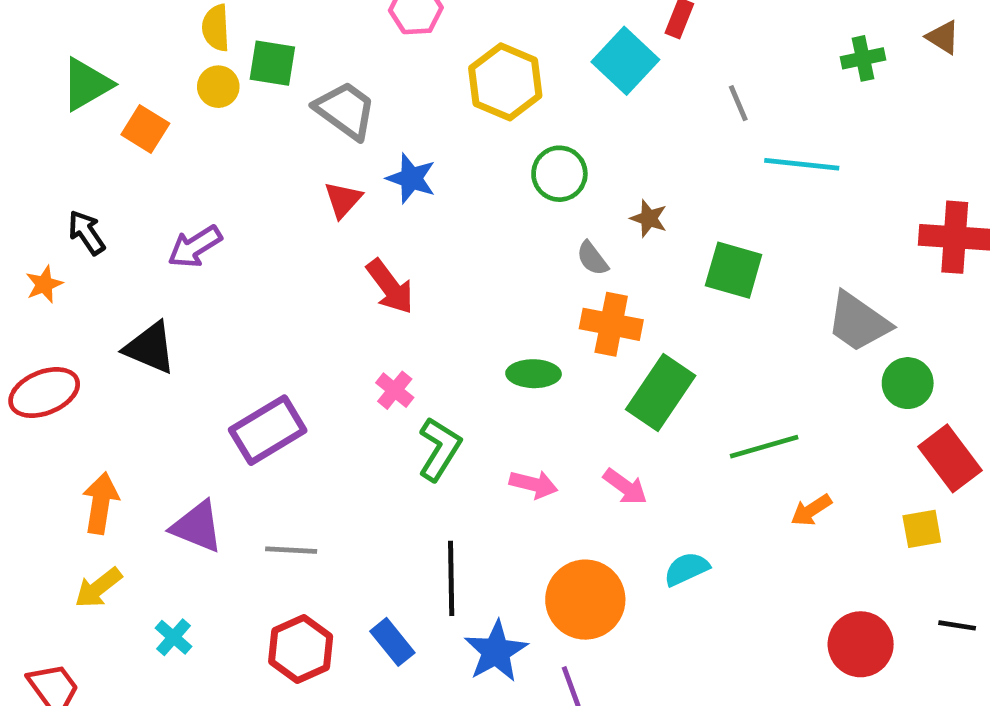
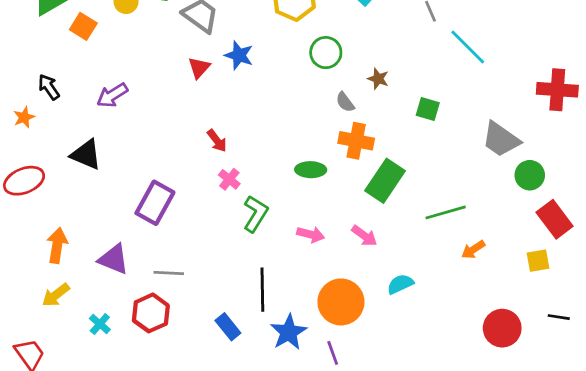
cyan line: (802, 164) -> (468, 47), turned 39
green square: (734, 270) -> (428, 109), size x0.7
red arrow: (390, 287) -> (217, 141), moved, size x0.7
purple rectangle: (268, 430) -> (155, 203), turned -30
red hexagon: (301, 649) -> (151, 313), moved

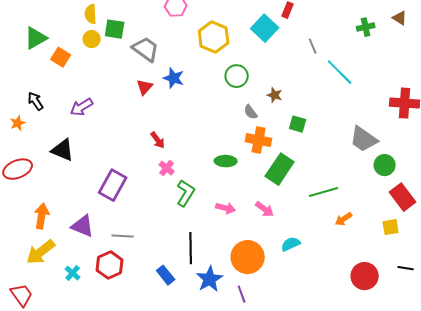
green square: (428, 109) -> (298, 124), moved
yellow arrow: (56, 295) -> (41, 252), size x1.4

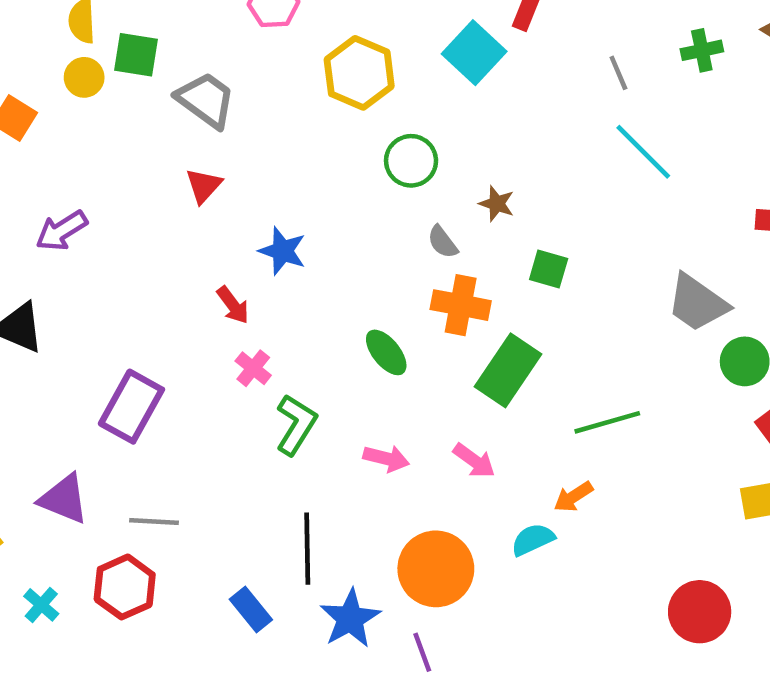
gray line: (313, 46) -> (618, 73), moved
blue star: (174, 78) -> (283, 251), moved
green ellipse: (226, 161) -> (386, 352), turned 50
orange arrow: (344, 219) -> (573, 497), moved

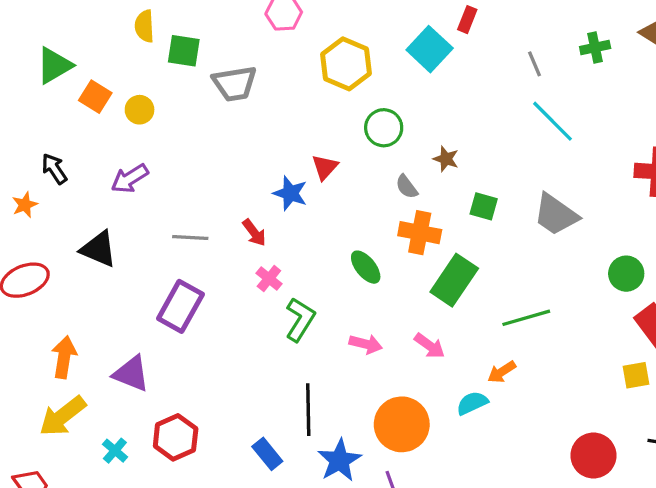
yellow circle: (84, 77) -> (140, 110), moved
gray trapezoid: (206, 100) -> (235, 83), turned 135
red triangle: (204, 186) -> (325, 167), moved
gray trapezoid: (697, 303) -> (556, 215), moved
gray line: (154, 522) -> (190, 238), moved

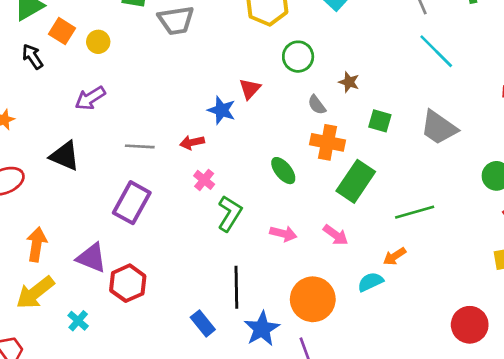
black arrow: (54, 169) -> (33, 57), moved
red arrow: (254, 233) -> (192, 142), turned 115
red hexagon: (176, 437) -> (128, 283), moved

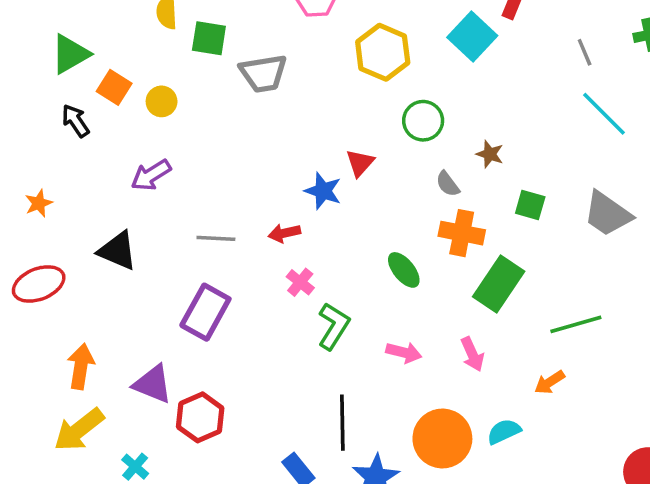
pink arrow: (336, 235) -> (472, 354), turned 30
cyan semicircle: (370, 282) -> (504, 431), moved

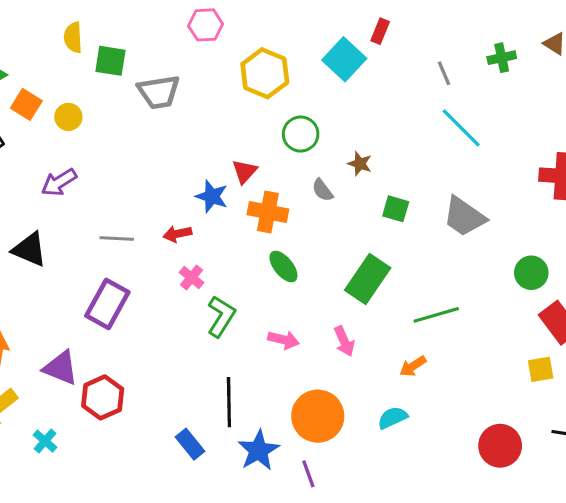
orange cross: (462, 233) -> (268, 212), moved
cyan semicircle: (504, 431) -> (393, 418), moved

